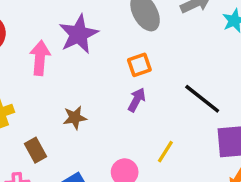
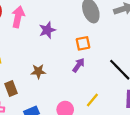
purple star: (79, 34) -> (47, 30), moved, size x0.7
pink arrow: (40, 58) -> (18, 17), moved

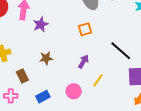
purple star: (47, 30) -> (41, 25), moved
purple arrow: (79, 65) -> (83, 61), moved

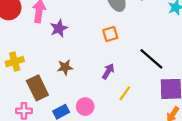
brown rectangle: (22, 76) -> (37, 88), size x1.5
pink circle: (74, 91) -> (85, 107), moved

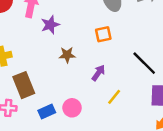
brown star: (65, 67) -> (67, 55), moved

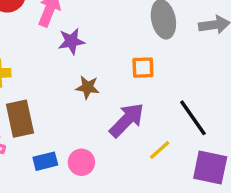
purple arrow: (98, 73) -> (127, 120), size x1.6
yellow line: (114, 97) -> (160, 150), moved

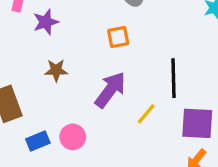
brown star: (88, 87) -> (56, 70), moved
black line: (193, 118) -> (173, 78), turned 42

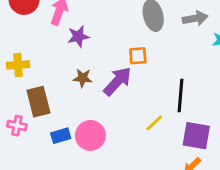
purple arrow: (110, 90) -> (117, 81), moved
pink circle: (73, 137) -> (90, 135), size x1.4

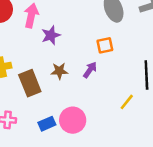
purple arrow: (117, 81) -> (90, 70), size x0.6
brown rectangle: (38, 102) -> (30, 83), moved

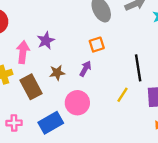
pink arrow: (31, 16) -> (23, 52), moved
pink circle: (73, 120) -> (77, 103), moved
blue rectangle: (47, 124) -> (51, 123), size x1.5

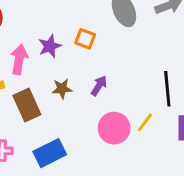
orange square: (97, 45) -> (85, 39), moved, turned 35
pink circle: (77, 103) -> (114, 128), moved

